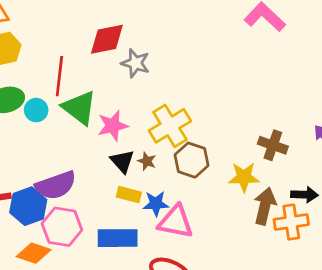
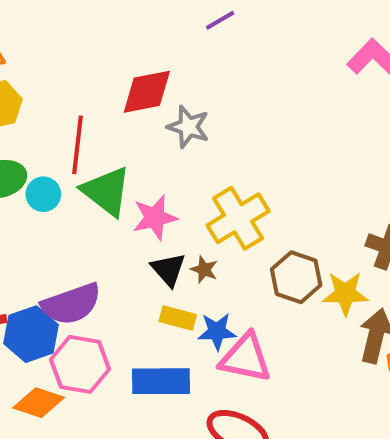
brown hexagon: (192, 160) -> (296, 277), moved

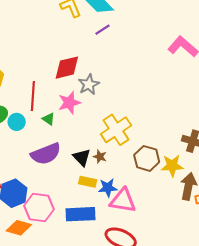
gray star: (188, 127) -> (89, 84), turned 30
green triangle: (106, 191) -> (49, 119), size x0.5
pink star: (155, 218) -> (69, 103), moved
purple semicircle: (71, 304) -> (46, 154), moved

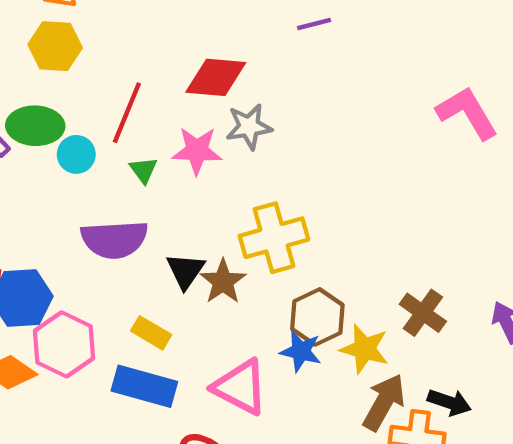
brown star: (100, 157) -> (223, 282), size x1.5
yellow rectangle: (88, 182) -> (151, 333), moved
blue star: (108, 188) -> (301, 351), moved

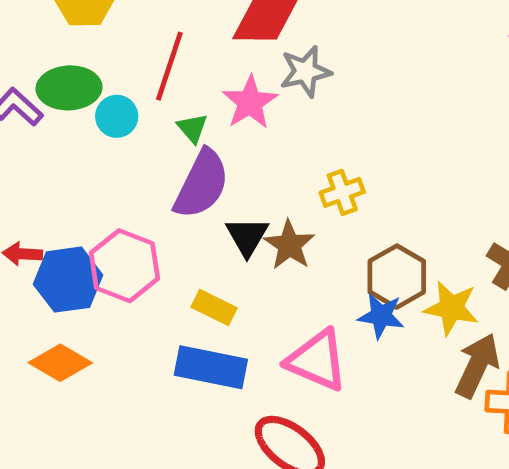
pink star: (197, 151) -> (250, 102), turned -30
yellow cross: (274, 238) -> (342, 192), size x0.6
purple semicircle: (114, 239) -> (202, 184), moved, turned -56
pink hexagon: (64, 344) -> (124, 266), moved

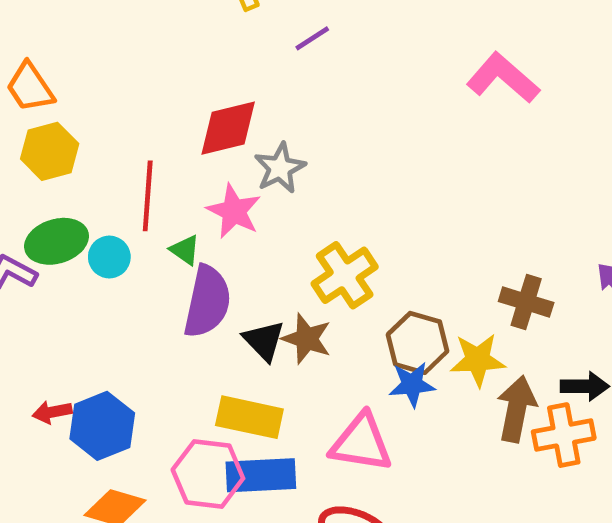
yellow cross: (342, 192) -> (345, 275), size x1.5
pink hexagon: (124, 266) -> (208, 474), moved
yellow rectangle: (214, 308) -> (249, 417), size x1.5

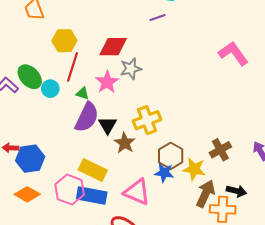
yellow hexagon: (50, 151) -> (64, 41), moved
green ellipse: (57, 241) -> (30, 77), turned 50
green triangle: (185, 250) -> (83, 93), turned -32
brown cross: (526, 302) -> (220, 150), turned 30
black triangle: (264, 341) -> (108, 125), moved

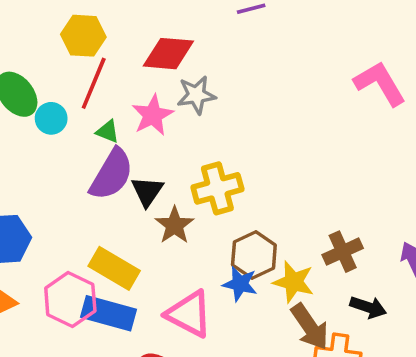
black arrow: (236, 191) -> (368, 307), moved
brown arrow: (205, 194) -> (310, 327), turned 116

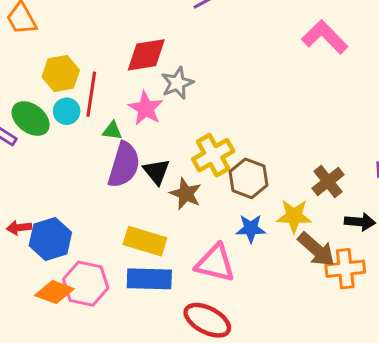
yellow hexagon: (83, 36) -> (61, 74), moved
cyan circle: (51, 118) -> (67, 111), moved
brown hexagon: (254, 255) -> (248, 178), moved
pink hexagon: (70, 300) -> (86, 284), moved

